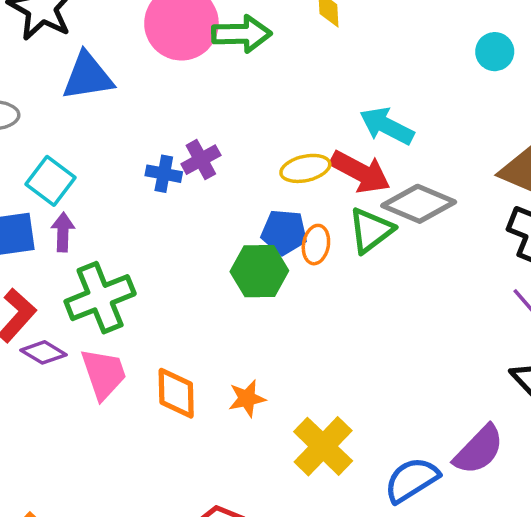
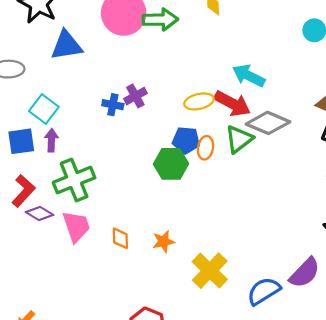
orange diamond: (176, 393) -> (120, 238), size x0.7

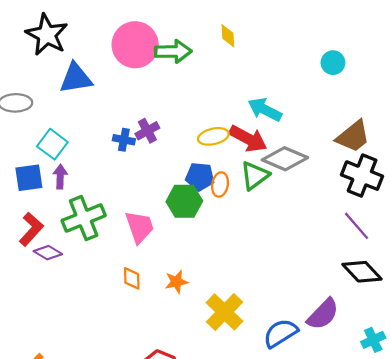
pink trapezoid: (76, 226) -> (140, 227), moved

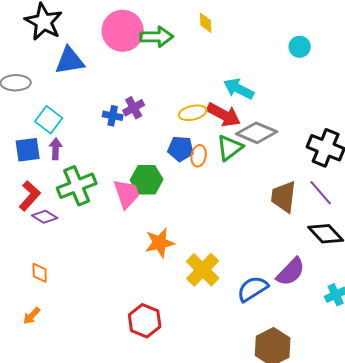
brown trapezoid: (353, 136) -> (284, 197), moved, turned 136
green hexagon: (184, 201) -> (147, 180), moved
orange diamond: (132, 278) -> (40, 273), moved
orange star: (176, 282) -> (160, 243), size x1.4

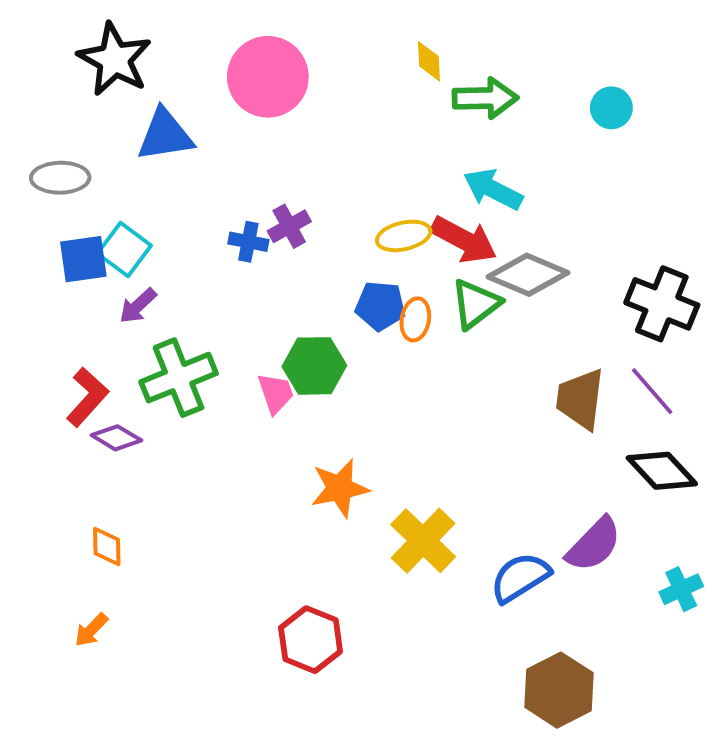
green arrow: (157, 37) -> (485, 98), moved
purple arrow: (56, 149) -> (138, 306), turned -135
blue square: (28, 150) -> (83, 259), moved
pink trapezoid: (127, 194) -> (276, 393), size x0.7

